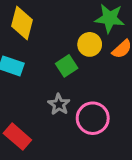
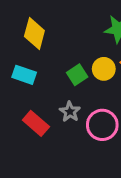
yellow circle: (90, 44) -> (104, 69), moved
red rectangle: (17, 137) -> (36, 123), moved

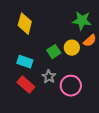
cyan rectangle: (24, 75) -> (25, 62), moved

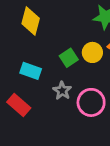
red rectangle: (26, 85) -> (19, 105), moved

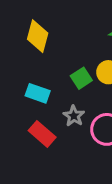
red rectangle: (19, 105) -> (42, 134), moved

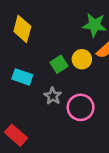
red rectangle: (42, 134) -> (16, 135), moved

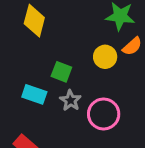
green square: (59, 64) -> (61, 72), moved, turned -36
cyan rectangle: (22, 77) -> (34, 94), moved

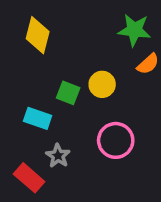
yellow circle: (105, 57) -> (102, 84), moved
gray star: (70, 100) -> (58, 156), moved

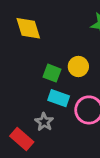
yellow diamond: (38, 35) -> (28, 28), turned -32
cyan rectangle: (38, 118) -> (59, 98), moved

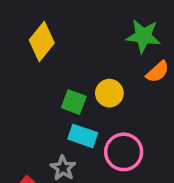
yellow diamond: (28, 28) -> (42, 41), turned 56

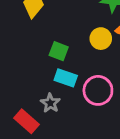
yellow circle: (109, 93) -> (101, 39), moved

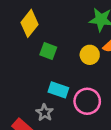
green square: (59, 51) -> (48, 51), moved

